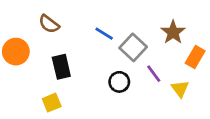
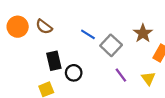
orange circle: (16, 52) -> (18, 27), moved
purple line: (154, 74) -> (121, 75), moved
black circle: (119, 82) -> (74, 73), moved

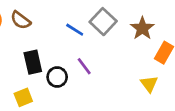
gray square: (111, 45) -> (103, 22), moved
purple line: (121, 75) -> (84, 66), moved

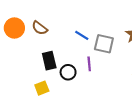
gray square: (103, 22) -> (104, 44), moved, turned -30
purple line: (84, 66) -> (89, 64), turned 32

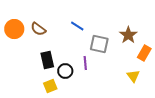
blue line: (82, 35) -> (77, 26), moved
yellow square: (42, 88) -> (50, 86), moved

